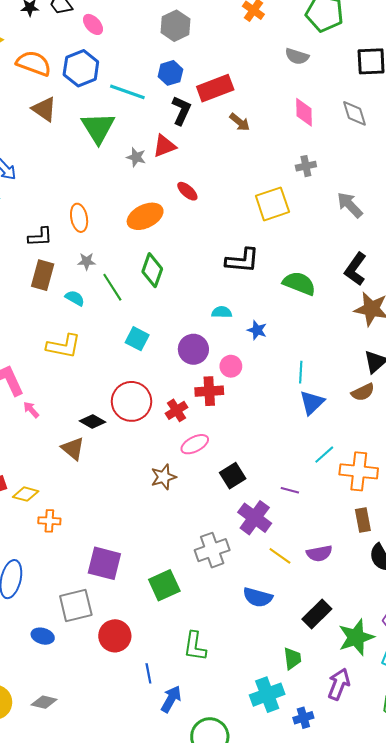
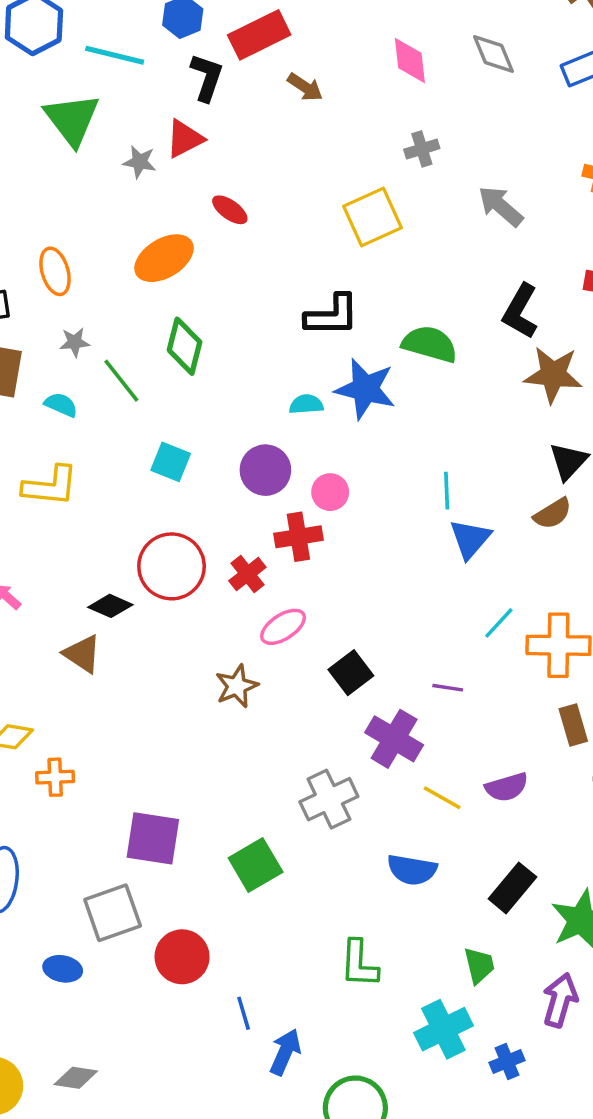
blue star: (257, 330) -> (365, 389), moved, size x1.8
green L-shape: (195, 646) -> (359, 964), moved

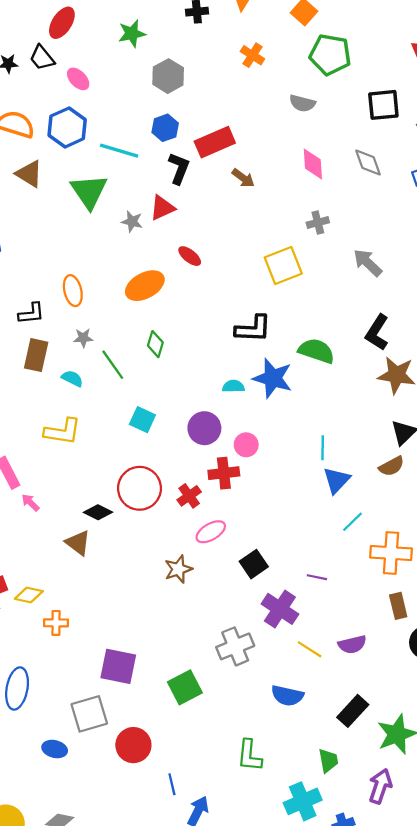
green diamond: (185, 346) -> (155, 344), size x0.7
cyan line: (499, 623) -> (353, 522), moved

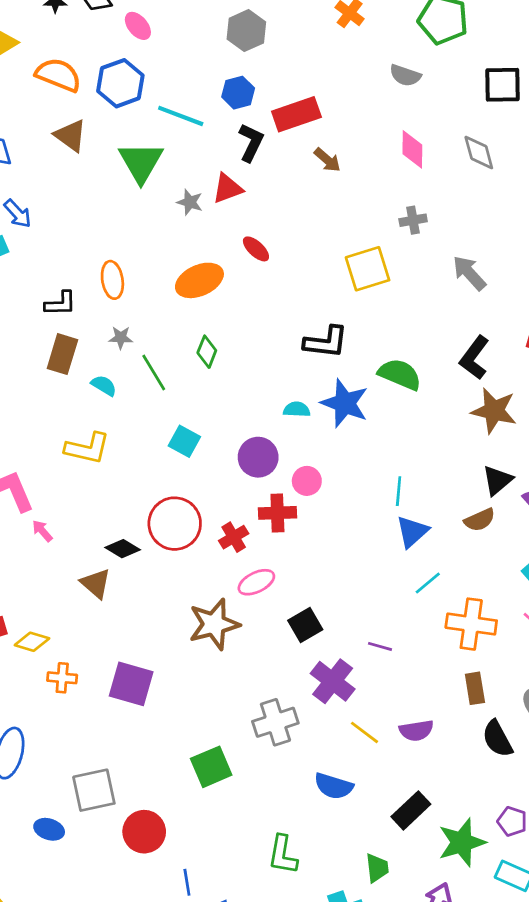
brown star: (178, 569) -> (214, 624), size x1.5
purple square: (118, 666) -> (131, 684), moved

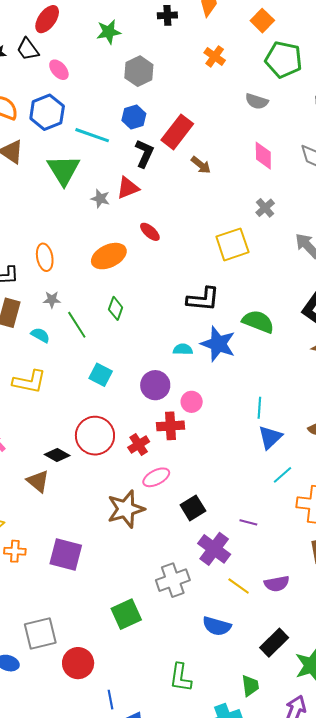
red rectangle: (296, 114) -> (177, 132), turned -32
gray cross: (413, 220) -> (265, 208), turned -30

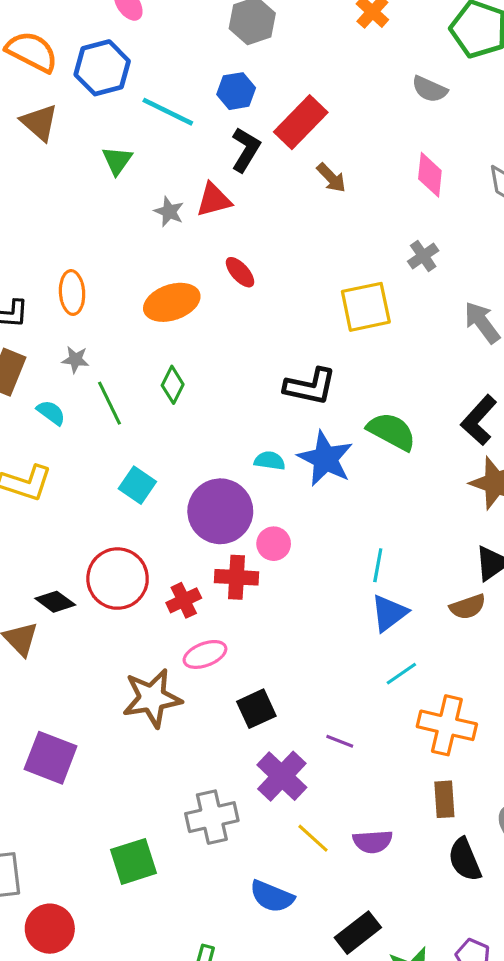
green triangle: (64, 170) -> (117, 160), size x0.6
purple circle: (155, 385) -> (220, 511), size x1.4

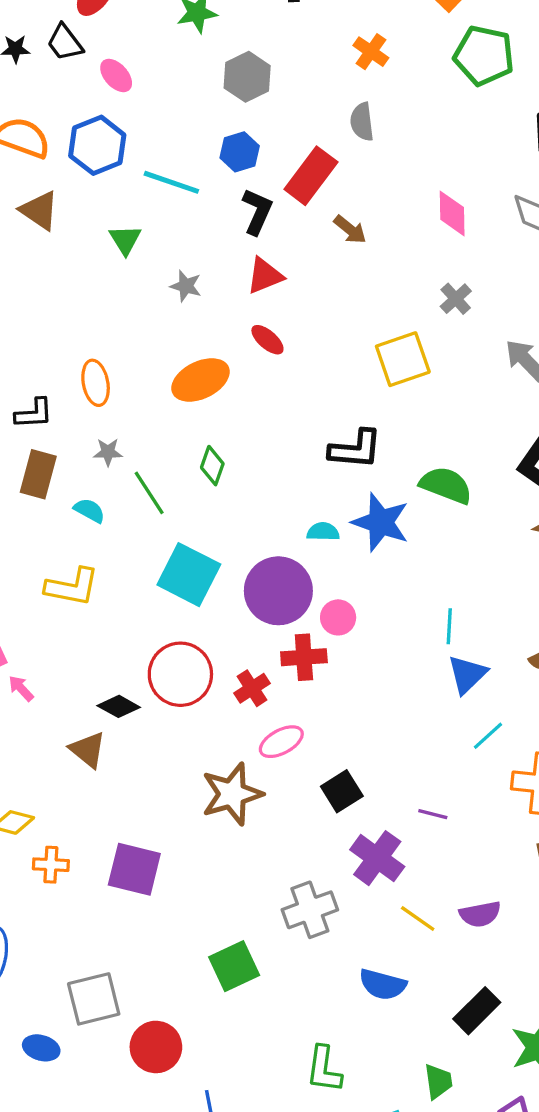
gray semicircle: (430, 89) -> (362, 122), moved, turned 66
red triangle: (214, 200) -> (265, 276), moved
cyan square: (137, 485) -> (189, 575), size x1.6

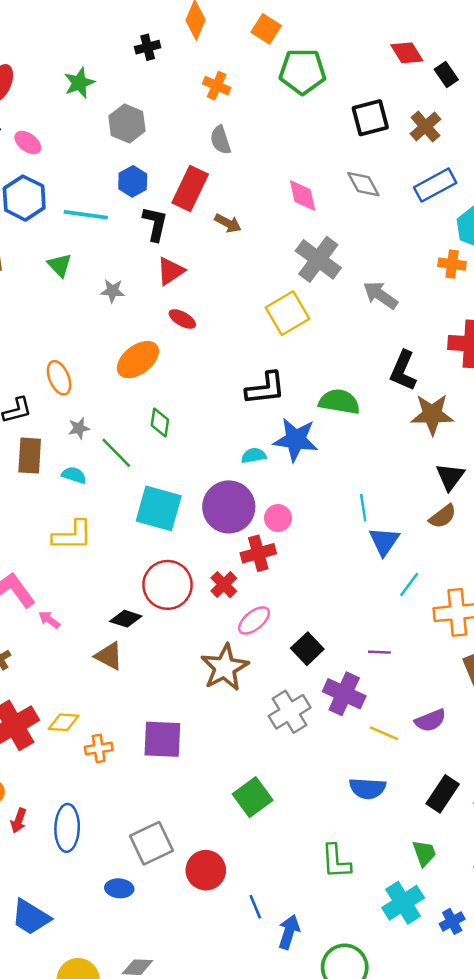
gray cross: (456, 299) -> (318, 259), size x1.8
gray cross: (310, 910) -> (290, 712), moved

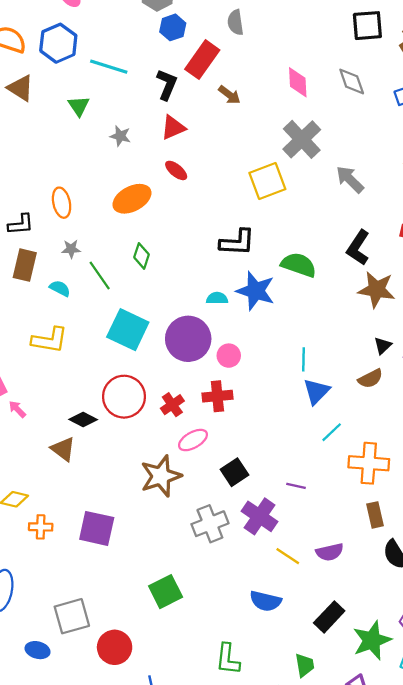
blue hexagon: (133, 181) -> (173, 27), moved
black triangle: (450, 477) -> (383, 346), size x0.7
red cross: (258, 553) -> (217, 396), moved

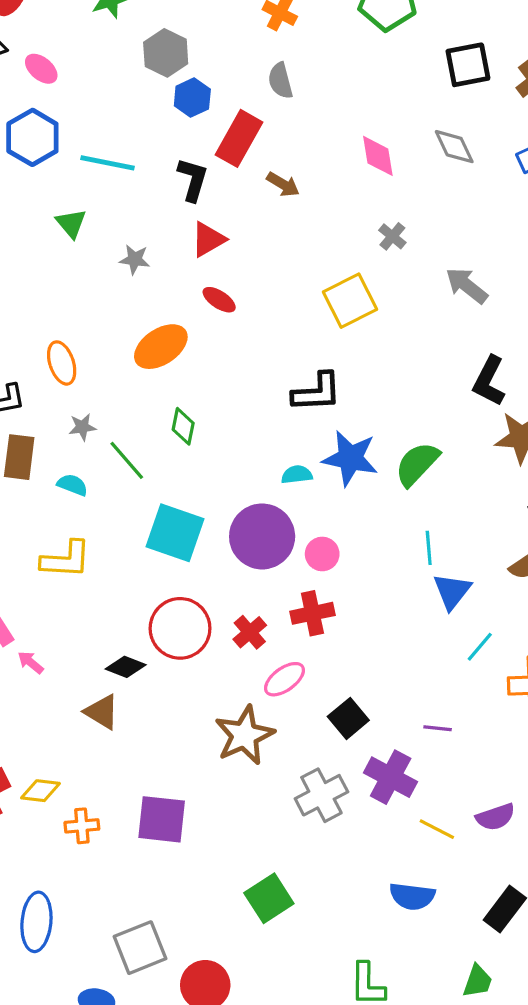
gray cross: (302, 139) -> (392, 236), size x0.5
green semicircle: (299, 265) -> (417, 464), moved, turned -60
green trapezoid: (305, 665) -> (477, 981), turned 35

